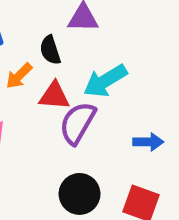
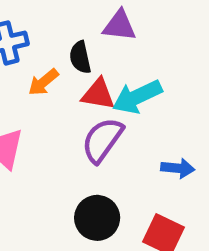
red triangle: (54, 96) -> (98, 94), moved

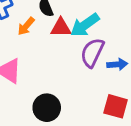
purple semicircle: (102, 140) -> (92, 53), moved
black circle: (97, 218) -> (47, 108), moved

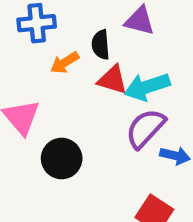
black circle: (47, 108) -> (62, 159), moved

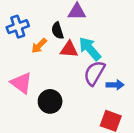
cyan arrow: (147, 87) -> (90, 49), turned 80

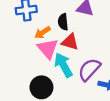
cyan arrow: (90, 49) -> (63, 65), moved
pink triangle: (21, 83) -> (48, 49), moved

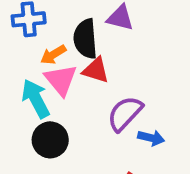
black semicircle: (63, 22) -> (85, 39), size x1.5
cyan arrow: (63, 65) -> (36, 99), moved

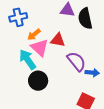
black semicircle: (85, 39) -> (85, 18), moved
purple semicircle: (125, 114) -> (76, 61), turned 105

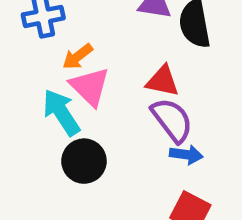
red triangle: (58, 40) -> (163, 81), moved
blue arrow: (92, 73) -> (186, 155), moved

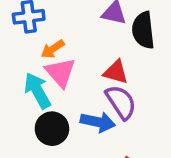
blue arrow: (186, 155) -> (98, 122), moved, size x1.4

